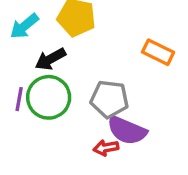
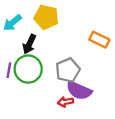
black arrow: (50, 59) -> (29, 44), turned -36
gray pentagon: (109, 99) -> (68, 70), turned -30

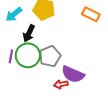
orange rectangle: (99, 40) -> (91, 14), moved
gray pentagon: (68, 70) -> (50, 56), moved

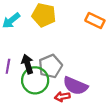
black arrow: (29, 33) -> (27, 64), moved, turned 138
green circle: (28, 55) -> (35, 80), moved

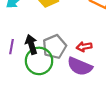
red arrow: (62, 97) -> (84, 47), moved

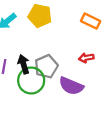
red arrow: (84, 47) -> (86, 58), moved

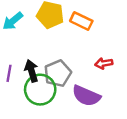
orange rectangle: (91, 21) -> (81, 21), moved

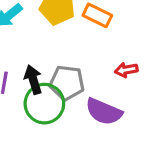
gray pentagon: (58, 73) -> (67, 83), turned 30

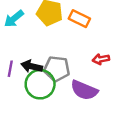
black arrow: (33, 80) -> (32, 66), turned -60

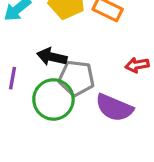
black arrow: (32, 66) -> (52, 57), moved

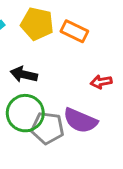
gray pentagon: (76, 78) -> (48, 128), moved

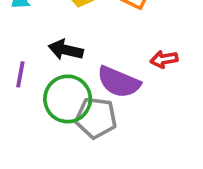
purple semicircle: (80, 121) -> (119, 82), moved

